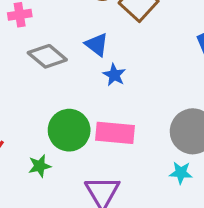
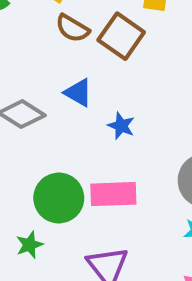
blue star: (114, 75) -> (121, 126), moved

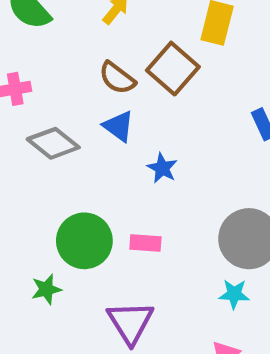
brown semicircle: (72, 28) -> (117, 78), moved
pink rectangle: (113, 194) -> (145, 243), size x0.6

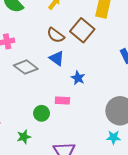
green circle: (84, 241) -> (42, 113), size x0.6
pink rectangle: (145, 243) -> (62, 101), moved

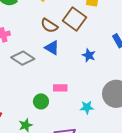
blue star: (78, 78) -> (89, 55), moved
cyan star: (114, 137) -> (87, 107), moved

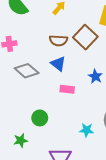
brown semicircle: (49, 26) -> (58, 41), turned -36
pink rectangle: (60, 88) -> (67, 89), moved

